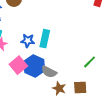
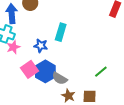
cyan rectangle: (45, 39) -> (61, 32), moved

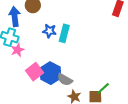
blue star: (41, 46) -> (49, 31), moved
green line: (101, 72) -> (103, 88), moved

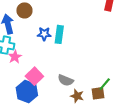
blue hexagon: (50, 73) -> (27, 91), moved

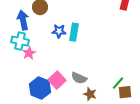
pink square: (34, 76) -> (57, 80), moved
brown square: (98, 93) -> (125, 92), moved

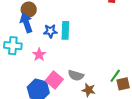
blue arrow: (23, 20) -> (26, 23), moved
pink star: (29, 53) -> (39, 55), moved

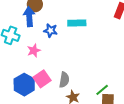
cyan rectangle: (65, 30) -> (77, 23), moved, turned 72
gray semicircle: (76, 75) -> (64, 80), turned -112

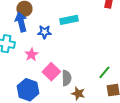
pink square: (42, 79) -> (51, 72), moved
green line: (102, 90) -> (104, 72), moved

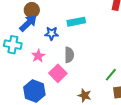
blue arrow: (21, 22) -> (28, 23), turned 60
gray semicircle: (67, 78) -> (69, 55), moved

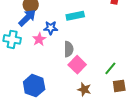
pink star: (38, 56) -> (39, 39), moved
pink square: (58, 73) -> (77, 65), moved

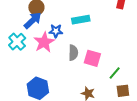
cyan cross: (12, 39) -> (17, 42), turned 36
pink star: (39, 39) -> (44, 42), size x1.5
pink square: (77, 65) -> (92, 58), moved, turned -30

